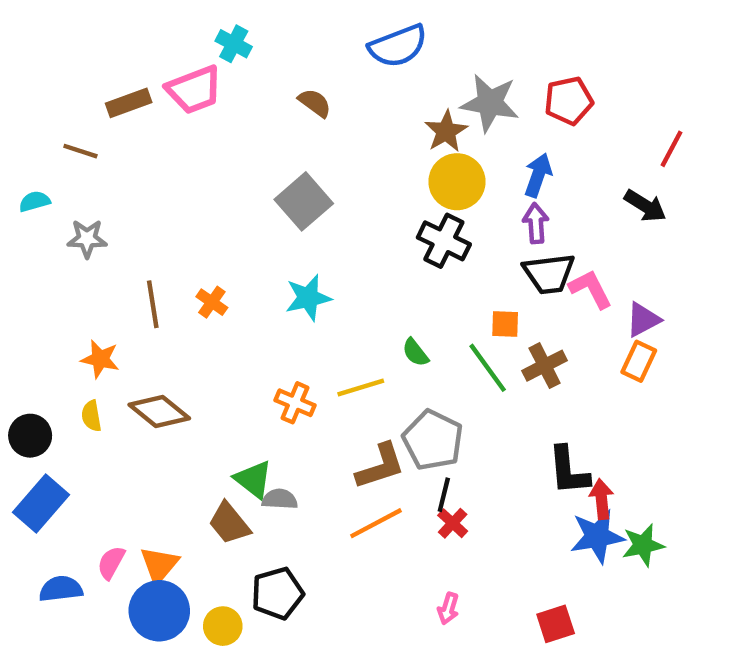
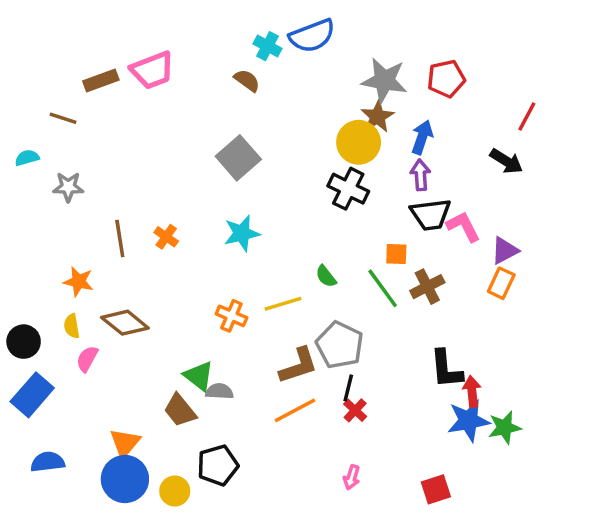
cyan cross: (234, 44) -> (268, 46), moved
brown star: (446, 131) -> (377, 117), moved
pink semicircle: (111, 563) -> (87, 359), moved

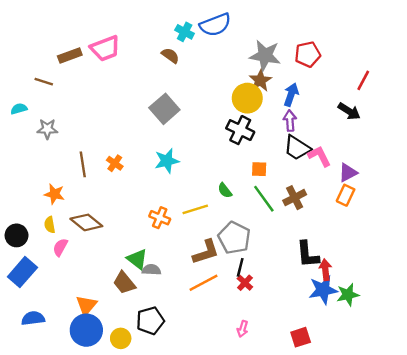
black trapezoid: (431, 214) -> (297, 148), turned 40
orange square: (396, 254) -> (259, 169), moved

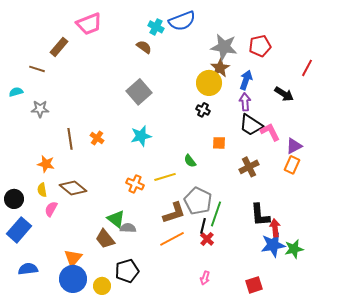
pink trapezoid: (105, 48) -> (89, 24), moved
brown rectangle: (70, 56) -> (59, 47), turned -30
black arrow: (349, 111) -> (284, 94), moved
black cross: (240, 130) -> (203, 110), size x0.6
green line: (264, 199) -> (216, 214), moved, turned 55

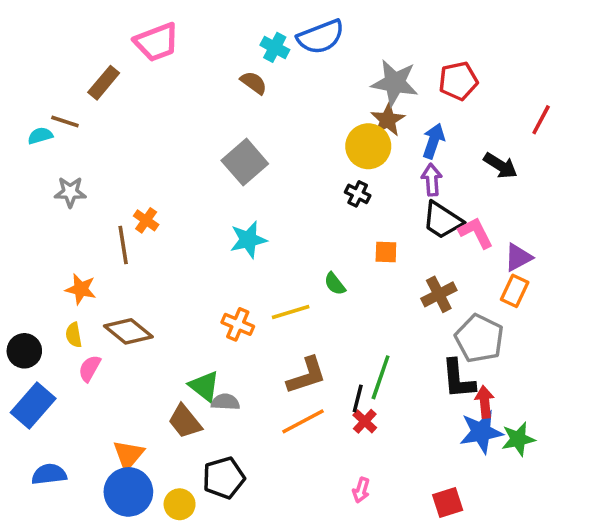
cyan semicircle: (16, 92) -> (40, 136), moved
orange cross: (97, 138) -> (146, 220), moved
gray pentagon: (198, 201) -> (479, 338), moved

